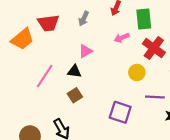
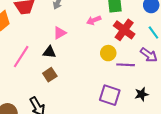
purple line: (155, 97) -> (126, 65), moved
purple square: (120, 112) -> (110, 95), moved

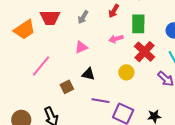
black triangle: (49, 52) -> (88, 74), moved
purple line: (126, 65) -> (101, 101), moved

